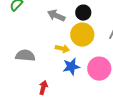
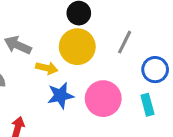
gray arrow: (56, 16) -> (18, 45), moved

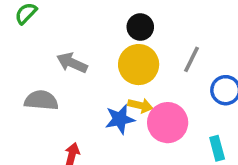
yellow arrow: (47, 68) -> (140, 106), moved
cyan rectangle: (147, 105) -> (217, 148), moved

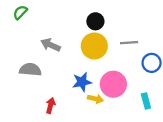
gray line: (192, 59) -> (129, 43), turned 60
yellow arrow: (140, 106) -> (95, 99), moved

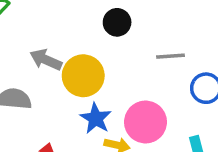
yellow circle: (94, 46) -> (83, 76), moved
blue star: (82, 82) -> (96, 118), turned -30

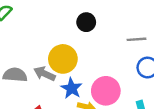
gray line: (170, 56) -> (136, 39), moved
gray arrow: (46, 60) -> (44, 74), moved

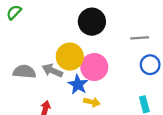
black circle: (86, 22) -> (92, 22), size x1.5
pink circle: (106, 91) -> (94, 67), moved

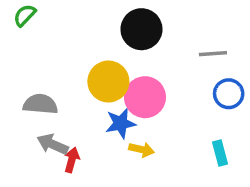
gray arrow: (52, 71) -> (53, 144), moved
blue star: (78, 84) -> (121, 123), turned 30

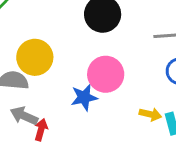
yellow circle: (108, 82) -> (35, 57), moved
yellow arrow: (141, 149) -> (150, 114), moved

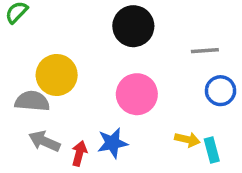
blue star: (84, 97) -> (112, 143), moved
red arrow: (41, 130) -> (79, 153), moved

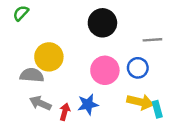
blue circle: (221, 91) -> (138, 68), moved
yellow arrow: (187, 140) -> (140, 102), size x1.5

